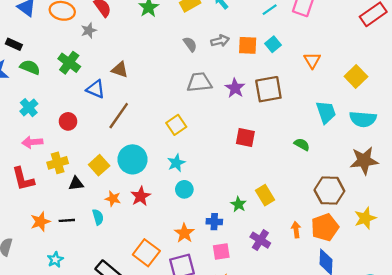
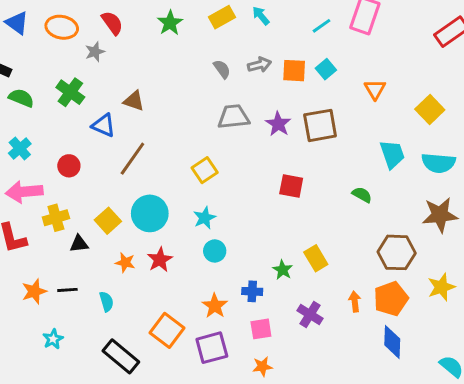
pink arrow: (32, 142) -> (24, 192), size x1.4
cyan semicircle: (98, 217) -> (106, 302), moved

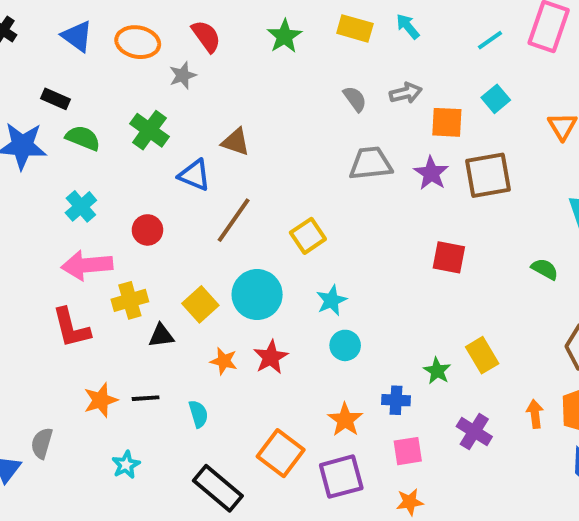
yellow rectangle: (222, 17) -> (355, 28), turned 45
orange square: (294, 71) -> (447, 122), moved
yellow square: (205, 170) -> (308, 236), moved

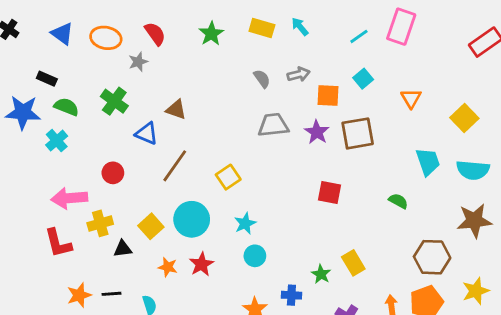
cyan cross: (81, 206) -> (57, 141), moved

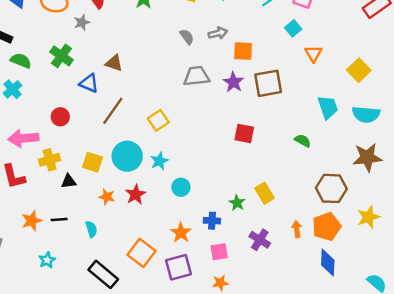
cyan square: (363, 79) -> (293, 28), moved
cyan star: (245, 223) -> (159, 161), moved
yellow square: (151, 226) -> (93, 162), turned -30

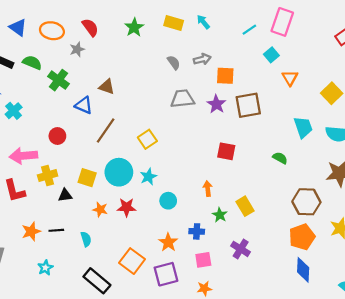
green semicircle: (21, 61) -> (32, 63), moved
red star: (136, 194) -> (127, 207), turned 30
orange arrow: (297, 229) -> (208, 189), moved

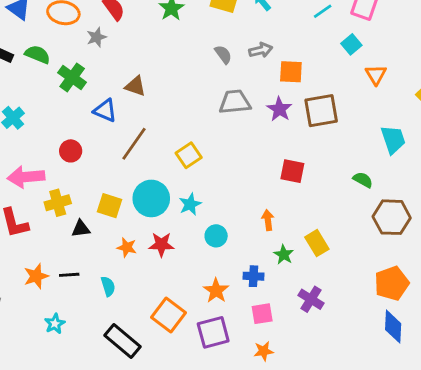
brown hexagon: (306, 202) -> (392, 217), moved

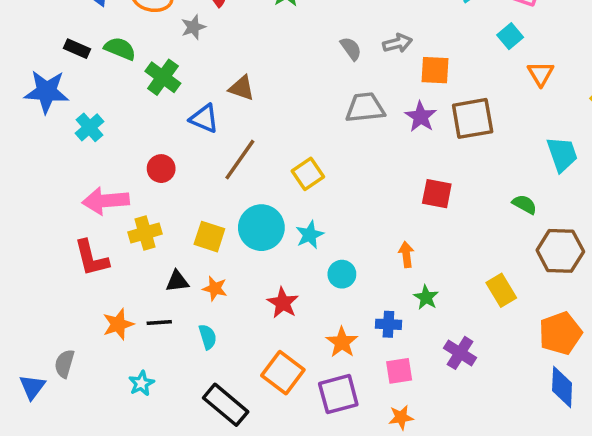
black triangle: (81, 229) -> (177, 281), moved
yellow rectangle: (317, 243) -> (501, 290), moved
red star: (161, 245) -> (283, 303), moved, turned 30
orange star: (127, 247) -> (215, 288), moved

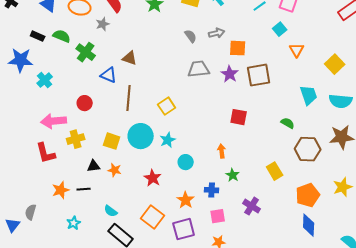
brown line: (240, 160) -> (129, 98), turned -30
cyan semicircle: (208, 337) -> (111, 211), moved, turned 144

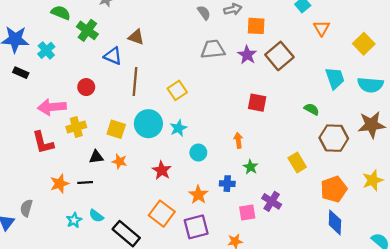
black rectangle: (38, 36) -> (21, 73), moved
brown square: (259, 75) -> (279, 56), turned -30
cyan cross: (45, 80) -> (46, 50), moved
cyan semicircle: (111, 211) -> (96, 216), moved
pink square: (218, 216) -> (247, 212), moved

